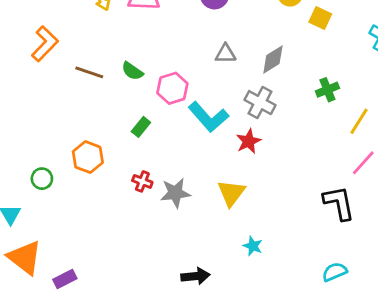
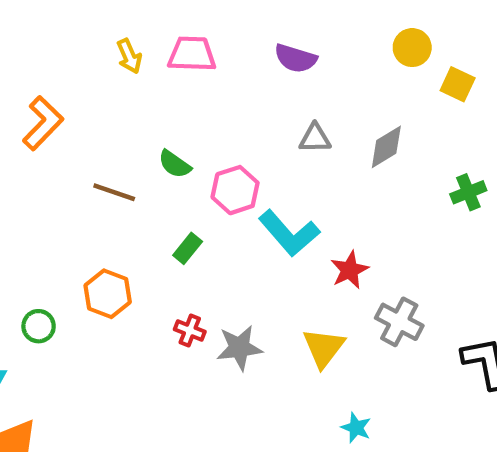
brown line: (89, 72) -> (114, 192), moved
gray cross: (260, 103) -> (399, 322), moved

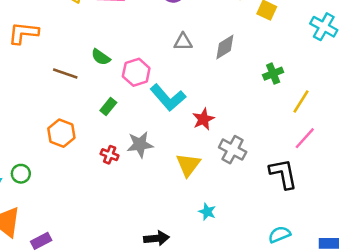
orange L-shape: (43, 123) -> (23, 33), turned -128
green circle: (39, 326) -> (21, 174), moved
gray star: (239, 348) -> (140, 145), moved

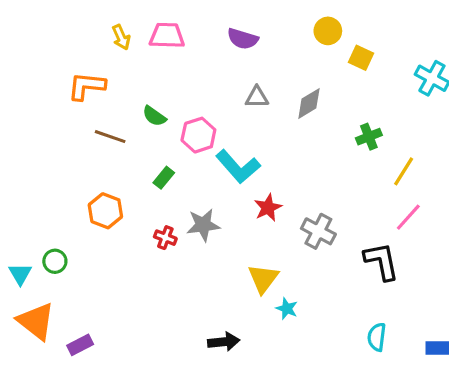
orange L-shape: (23, 33) -> (86, 86), moved
red star: (203, 119) -> (268, 208), moved
yellow triangle: (188, 165) -> (263, 279), moved
cyan semicircle: (279, 235) -> (377, 337), turned -60

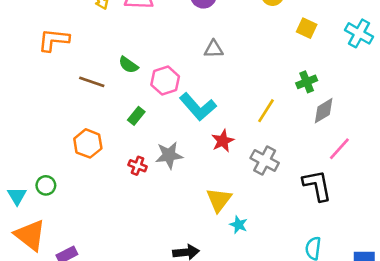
yellow square: (361, 58) -> (307, 28), moved
orange L-shape: (86, 86) -> (54, 40), moved
gray diamond: (309, 103) -> (324, 111), moved
yellow line: (404, 171) -> (266, 111), moved

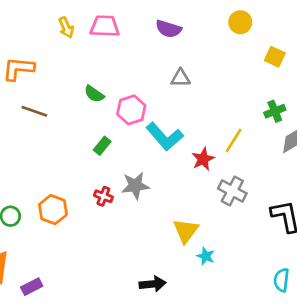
brown line: (92, 82) -> (34, 111), moved
red star: (223, 141) -> (203, 159), moved
orange hexagon: (88, 143) -> (53, 210), moved

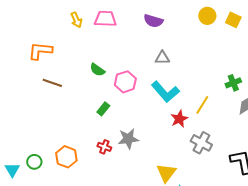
yellow square: (275, 57) -> (233, 20), moved
cyan L-shape: (165, 136) -> (165, 92), moved

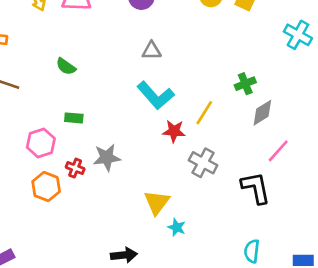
pink hexagon: (125, 82) -> (41, 143), moved
green rectangle: (103, 109) -> (74, 118), turned 56
red star: (179, 119) -> (174, 131), turned 30
orange hexagon: (66, 157) -> (46, 186), moved

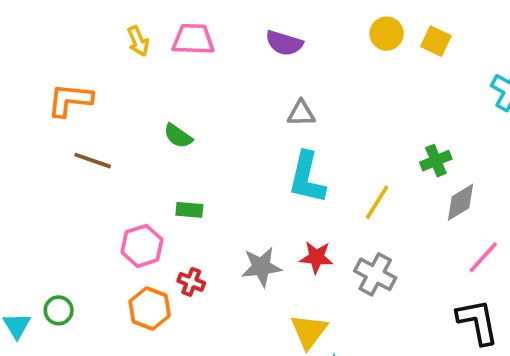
cyan L-shape: (156, 96) -> (307, 178), turned 54
red star: (174, 131) -> (316, 257), moved
gray star: (107, 157) -> (261, 267), moved
black L-shape: (256, 188) -> (478, 322), moved

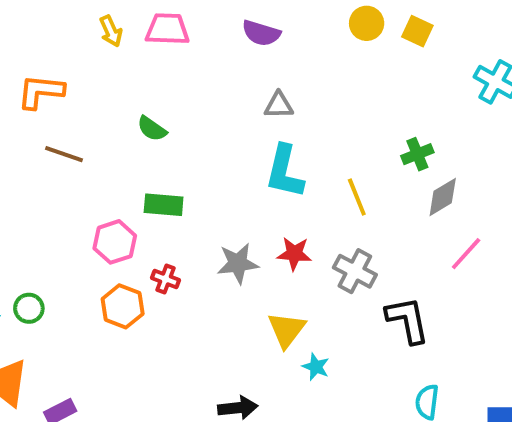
yellow line: (377, 202) -> (357, 197), turned -54
green rectangle: (189, 210) -> (164, 205), size x1.4
black L-shape: (478, 322) -> (408, 320), moved

